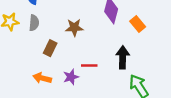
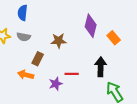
gray semicircle: (34, 23) -> (24, 37), turned 96
orange arrow: (42, 78) -> (26, 75), moved

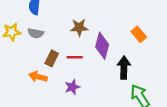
purple diamond: (91, 26) -> (102, 46), moved
brown star: (59, 41) -> (79, 27), moved
red line: (72, 74) -> (75, 57), moved

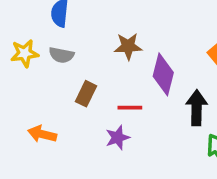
red line: (75, 57) -> (130, 108), moved
orange arrow: (38, 77) -> (42, 134), moved

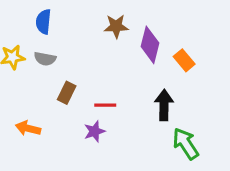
brown star: (128, 46) -> (116, 26), moved
purple diamond: (163, 74) -> (150, 45), moved

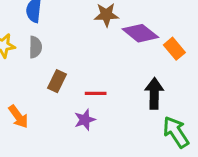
purple diamond: (150, 45) -> (140, 33), turned -66
gray semicircle: (45, 59) -> (35, 47), turned -100
orange arrow: (28, 128) -> (18, 117), turned -140

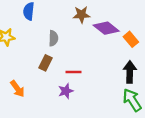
gray semicircle: (35, 47) -> (53, 38), moved
black arrow: (154, 93) -> (130, 72), moved

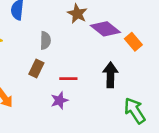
brown star: (81, 15) -> (77, 14), turned 30
black arrow: (130, 72) -> (110, 75), moved

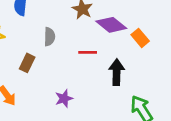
brown rectangle: (36, 69) -> (27, 63), moved
red line: (68, 79) -> (88, 52), moved

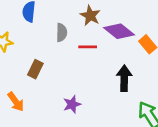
gray semicircle: (49, 37) -> (62, 33), moved
red line: (88, 52) -> (88, 47), moved

